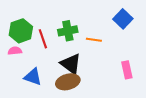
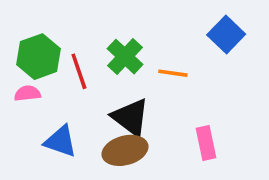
green cross: (68, 31) -> (125, 57), turned -36
pink rectangle: (127, 70) -> (206, 143), moved

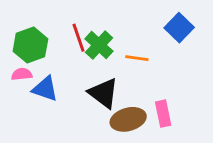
red line: (79, 71) -> (79, 38), moved
blue triangle: (61, 141) -> (45, 89), moved
brown ellipse: (125, 150) -> (128, 119), moved

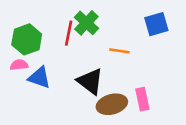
blue square: (179, 28) -> (156, 24), turned 30
red line: (79, 38) -> (69, 33), turned 30
green cross: (99, 45) -> (86, 23), moved

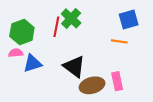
orange line: (119, 51) -> (119, 41), moved
blue triangle: (39, 78) -> (32, 63), turned -36

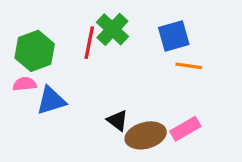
blue square: (129, 19) -> (174, 36), moved
black triangle: (74, 67) -> (117, 121), moved, size x0.6
pink rectangle: (117, 81) -> (185, 129), turned 72

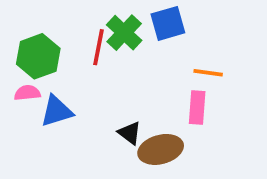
blue square: (174, 36) -> (168, 23), moved
pink rectangle: (185, 129) -> (197, 107), moved, turned -56

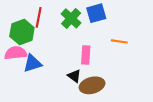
red line: (99, 47) -> (39, 17), moved
pink semicircle: (27, 93) -> (16, 53), size x1.5
pink rectangle: (197, 107) -> (86, 55), moved

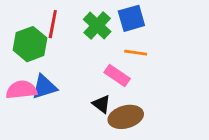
orange line: (119, 41) -> (136, 53), moved
pink semicircle: (16, 53) -> (21, 90), moved
pink rectangle: (86, 55) -> (117, 75), turned -60

